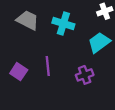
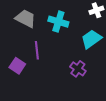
purple line: (48, 66) -> (37, 50), moved
purple cross: (85, 75) -> (78, 69), turned -35

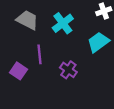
cyan cross: (58, 22) -> (63, 23), turned 36
purple cross: (78, 69) -> (68, 70), moved

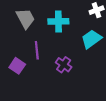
gray trapezoid: (27, 20) -> (25, 18), turned 35
cyan cross: (63, 23) -> (58, 21), turned 36

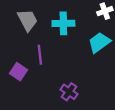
purple cross: (64, 65) -> (69, 92), moved

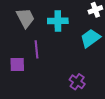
purple square: (19, 72) -> (17, 65), turned -35
purple cross: (69, 92) -> (77, 82), moved

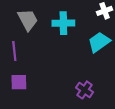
purple line: (37, 49) -> (14, 51), moved
purple square: (17, 65) -> (19, 82), moved

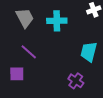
cyan trapezoid: (99, 42) -> (89, 52), moved, turned -40
purple line: (14, 51) -> (29, 52), moved, turned -42

